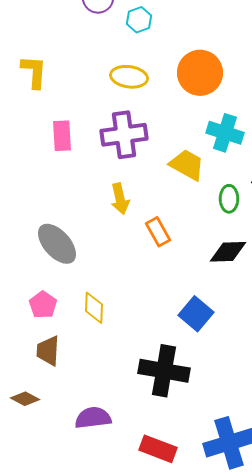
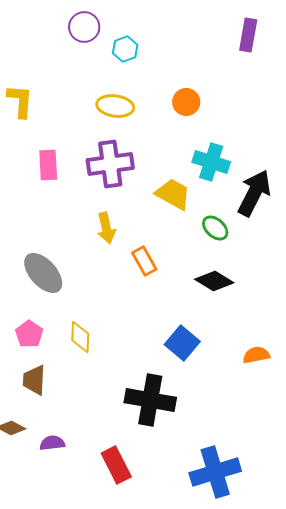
orange circle: (200, 73) -> (186, 102), size x0.6
green ellipse: (229, 199) -> (215, 228), turned -48
black diamond: (228, 252) -> (214, 281), turned 33
purple semicircle: (93, 418) -> (52, 443), moved, size x0.7
red rectangle: (158, 449) -> (116, 465), moved, turned 42

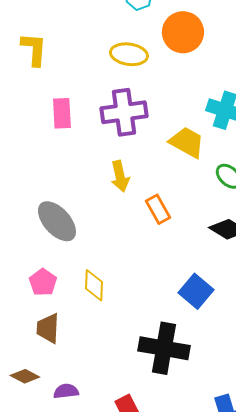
orange circle: (186, 102) -> (183, 32), moved, size x1.5

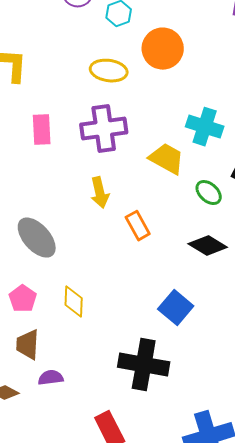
purple semicircle: (66, 391) -> (51, 378), moved

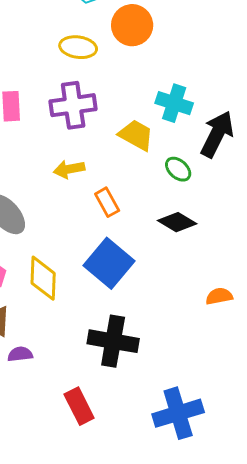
yellow arrow: (100, 193) -> (69, 169), turned 92
yellow diamond: (74, 302) -> (43, 278), size x1.4
blue square: (176, 308) -> (109, 263), moved, size x1.4

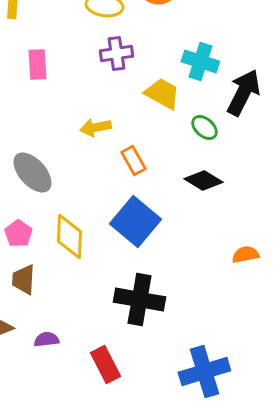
purple cross: (73, 105) -> (116, 54), moved, size x0.7
purple semicircle: (20, 354) -> (46, 340), moved

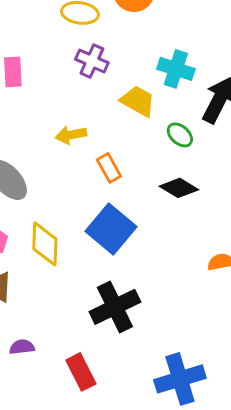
purple cross: (116, 54) -> (92, 61), turned 32
black cross: (139, 300) -> (115, 307), turned -36

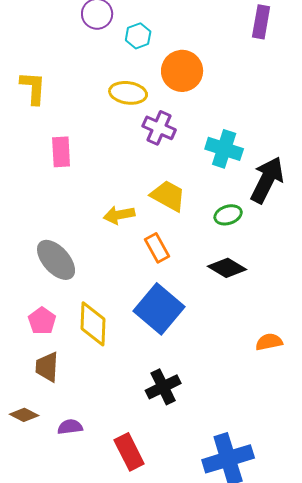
purple cross: (92, 61) -> (159, 128), moved
yellow trapezoid: (138, 101) -> (168, 196), moved
green ellipse: (180, 135) -> (228, 215), turned -60
black cross: (115, 307) -> (163, 387), size x0.7

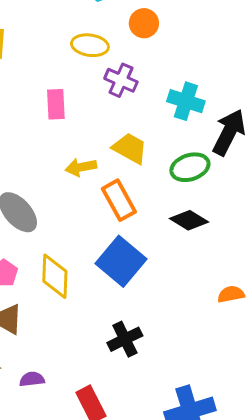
orange circle: (182, 71) -> (144, 23), size x0.7
pink rectangle: (61, 152) -> (56, 104), moved
green ellipse: (228, 215) -> (190, 167), size x1.4
orange rectangle: (157, 248) -> (119, 200), size x1.4

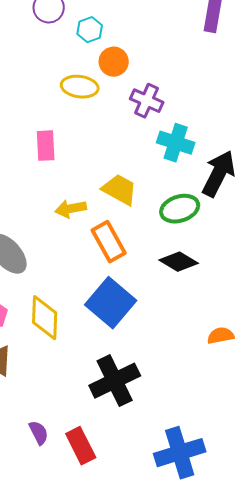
orange circle: (144, 23) -> (114, 62), moved
purple cross: (121, 80) -> (147, 101), moved
black cross: (125, 339) -> (115, 381), size x1.4
purple semicircle: (32, 379) -> (39, 433), moved, turned 70

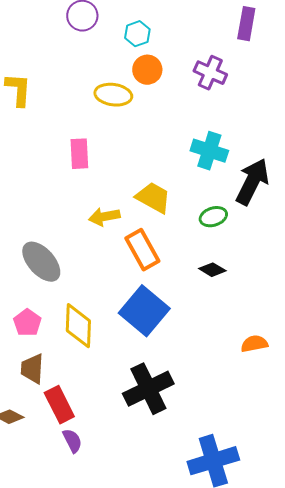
cyan hexagon: (90, 30) -> (137, 34), moved
purple cross: (147, 101) -> (210, 73), moved
green ellipse: (180, 209) -> (213, 217), size x0.7
black diamond: (179, 262) -> (212, 270), size x0.7
red rectangle: (81, 446) -> (59, 405), moved

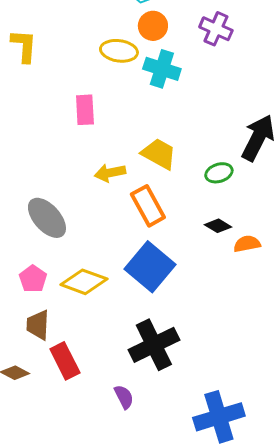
cyan cross: (209, 151) -> (162, 69), moved
yellow diamond: (78, 326) -> (84, 282), turned -72
orange semicircle: (254, 344) -> (247, 244), moved
purple semicircle: (72, 441) -> (124, 397), moved

